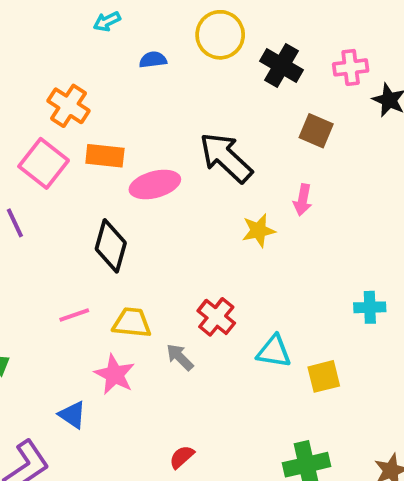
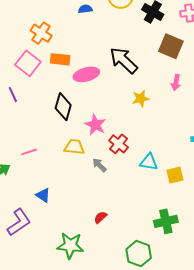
brown square: (316, 131) -> (171, 46), size x1.4
pink arrow: (303, 200) -> (176, 82), moved
pink line: (74, 315) -> (29, 152), moved
pink star: (115, 374) -> (95, 125), moved

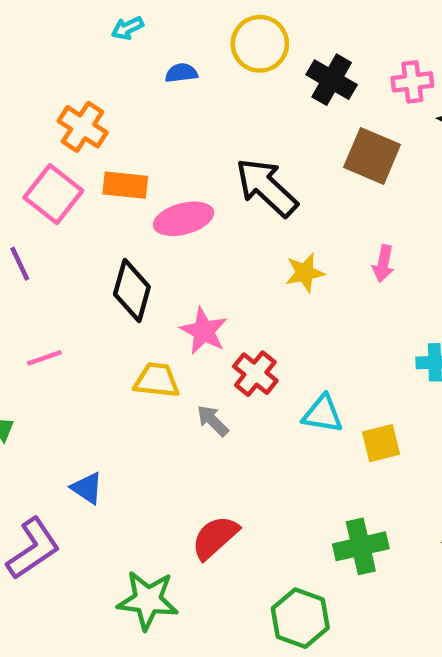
pink arrow: (176, 82) -> (383, 264), moved
pink line: (29, 152) -> (44, 358), moved
red semicircle: (100, 217) -> (215, 537), size x1.6

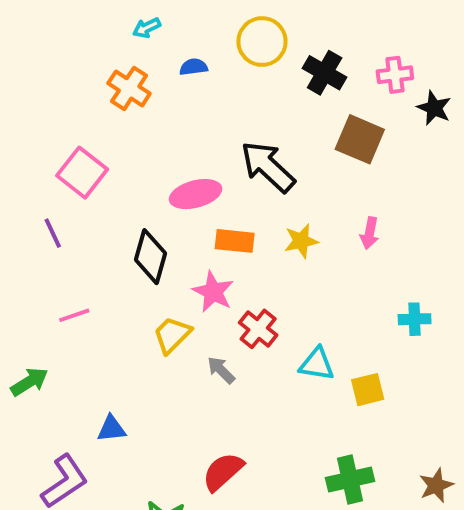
orange cross: (83, 127) -> (129, 88), moved
orange rectangle: (125, 185) -> (235, 241), moved
yellow trapezoid: (157, 380) -> (172, 335), turned -51
blue triangle: (87, 488) -> (111, 429), turned -40

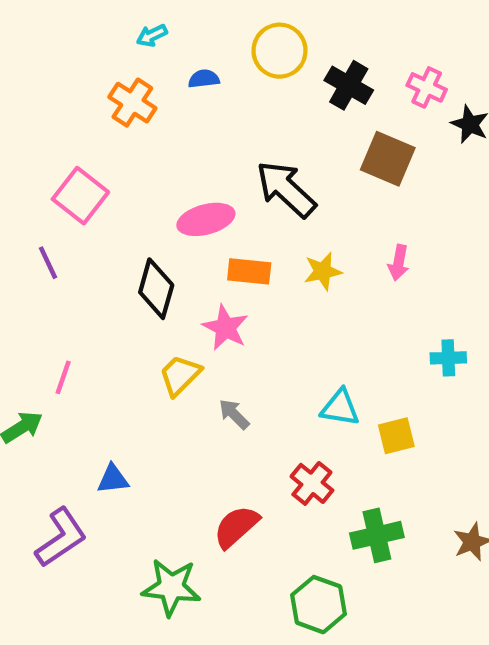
pink cross: (395, 75) -> (427, 87), turned 32
pink line: (74, 315) -> (63, 377), moved, turned -52
red cross: (258, 329) -> (312, 483), moved

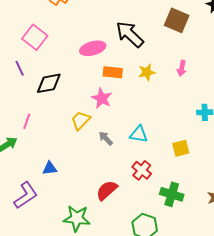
black diamond: (156, 289) -> (49, 83), moved, turned 64
cyan triangle: (340, 408) -> (139, 134), moved
green cross: (377, 535) -> (172, 194), turned 30

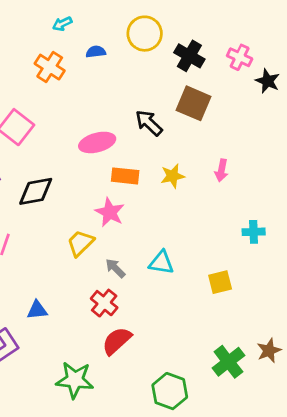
brown square: (177, 20) -> (194, 103), moved
black arrow: (130, 34) -> (149, 123), size x0.7
red cross: (142, 170) -> (104, 303), moved
green cross: (172, 194) -> (228, 362), moved, turned 35

